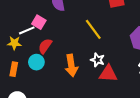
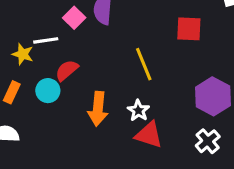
pink square: (39, 22) -> (74, 18), moved

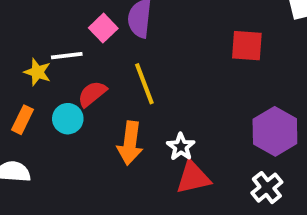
yellow line: (144, 64) -> (144, 84), moved
red triangle: (149, 135) -> (193, 178), turned -32

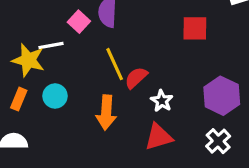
yellow star: (37, 72) -> (28, 60), size x1.5
red semicircle: (92, 94) -> (136, 78), moved
white star: (181, 147) -> (162, 101), moved

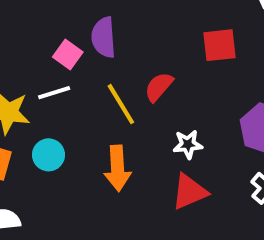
white line: (51, 45) -> (54, 93), moved
red semicircle: (136, 78) -> (159, 87), moved
white star: (162, 101) -> (188, 144), turned -30

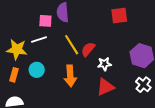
pink square: (68, 55) -> (45, 21), turned -32
red semicircle: (159, 87) -> (88, 49), moved

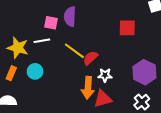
yellow line: (72, 45) -> (74, 51), turned -30
orange arrow: (70, 76) -> (88, 88), moved

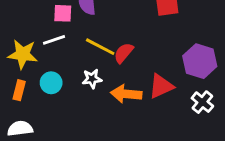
white star: (105, 75) -> (92, 79), moved
orange arrow: (88, 88) -> (126, 94), turned 100
red triangle: (103, 99) -> (161, 86), moved

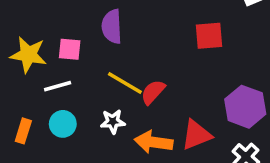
pink square: (63, 13) -> (70, 49), moved
white line: (54, 40) -> (58, 86), moved
yellow star: (23, 54) -> (28, 55), moved

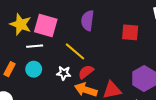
purple semicircle: (112, 26) -> (87, 20), moved
pink square: (70, 49) -> (46, 25), size x1.6
red semicircle: (153, 92) -> (86, 72), moved

